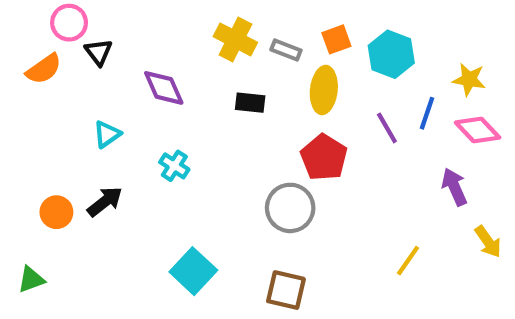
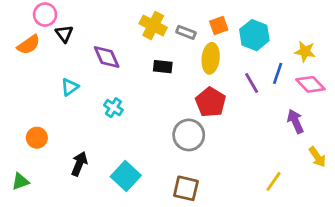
black arrow: (105, 202) -> (79, 164), moved, turned -30
yellow line: (408, 261) -> (274, 181), moved

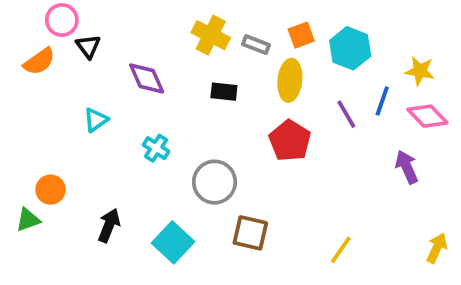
gray circle: (189, 135) -> (214, 182), moved
yellow arrow: (317, 157) -> (437, 248), moved, turned -120
green triangle: (20, 181) -> (28, 220), moved
yellow line: (274, 181) -> (341, 250), moved
brown square: (186, 188) -> (250, 233), moved

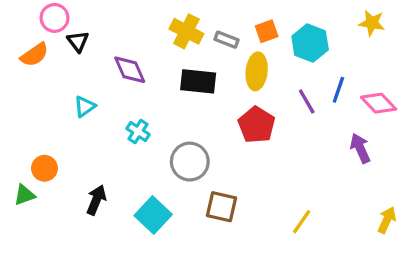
yellow star: (420, 71) -> (372, 23), moved
black rectangle: (224, 92) -> (198, 81), size x1.5

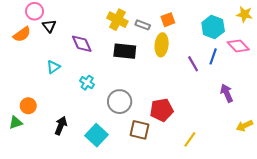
yellow star: (372, 23) -> (245, 14), moved
cyan hexagon: (310, 43) -> (213, 27), moved
pink diamond: (379, 103) -> (238, 46), moved
red pentagon: (257, 125) -> (162, 110), moved, turned 30
yellow arrow: (387, 220) -> (245, 126), moved, turned -140

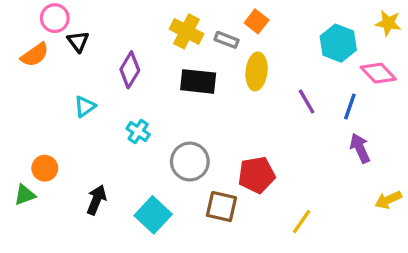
orange square: (168, 20) -> (257, 21), moved, turned -32
purple diamond: (82, 44) -> (130, 70), turned 55
blue line: (213, 56) -> (350, 106), moved

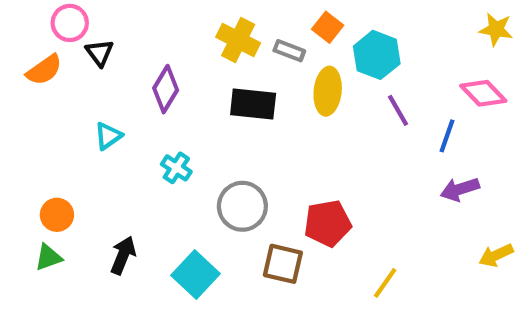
cyan hexagon: (338, 43) -> (377, 55), moved
purple line: (307, 101) -> (398, 110), moved
purple arrow: (360, 148) -> (460, 189), turned -84
green triangle: (25, 195) -> (48, 257), moved

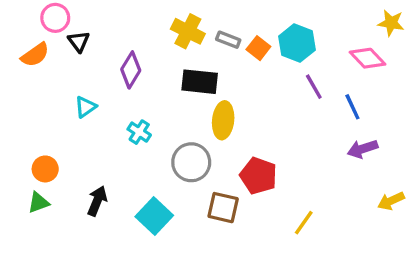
orange square: (328, 27) -> (258, 48), moved
yellow ellipse: (328, 91) -> (223, 120), moved
pink diamond: (483, 93) -> (368, 58), moved
blue line: (447, 136) -> (352, 107), turned -44
red pentagon: (328, 223) -> (258, 176), turned 30

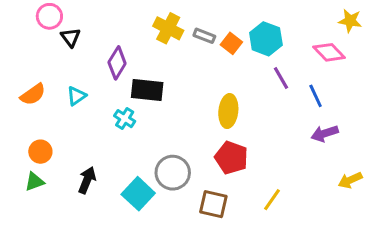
orange semicircle: (35, 55) -> (33, 94), moved
black rectangle: (200, 82) -> (147, 90), moved
yellow ellipse: (223, 120) -> (228, 111), moved
gray circle: (191, 162) -> (173, 173), moved
brown square: (223, 208) -> (213, 204), moved

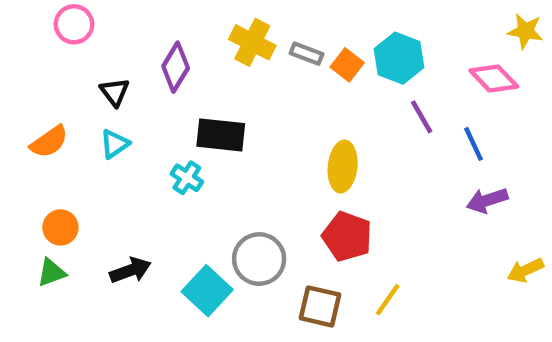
black triangle: (70, 37) -> (115, 92), moved
purple diamond: (117, 63) -> (176, 67), moved
black arrow: (87, 180) -> (130, 270), turned 48
yellow line: (272, 200) -> (388, 300), moved

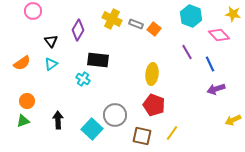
cyan hexagon: (399, 58) -> (191, 16), moved
black arrow: (130, 270) -> (58, 120), turned -72

